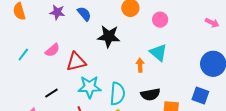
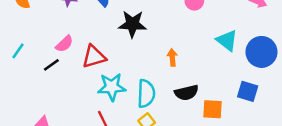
cyan triangle: (158, 53) -> (227, 40), moved
cyan line: (23, 54) -> (18, 51), moved
black line: (51, 93) -> (51, 65), moved

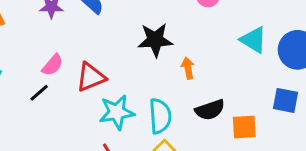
black star: (132, 24) -> (155, 40), moved

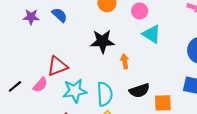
cyan triangle: (253, 40) -> (152, 34), moved
pink semicircle: (52, 65) -> (40, 85), moved
black line: (39, 93) -> (15, 86), moved

